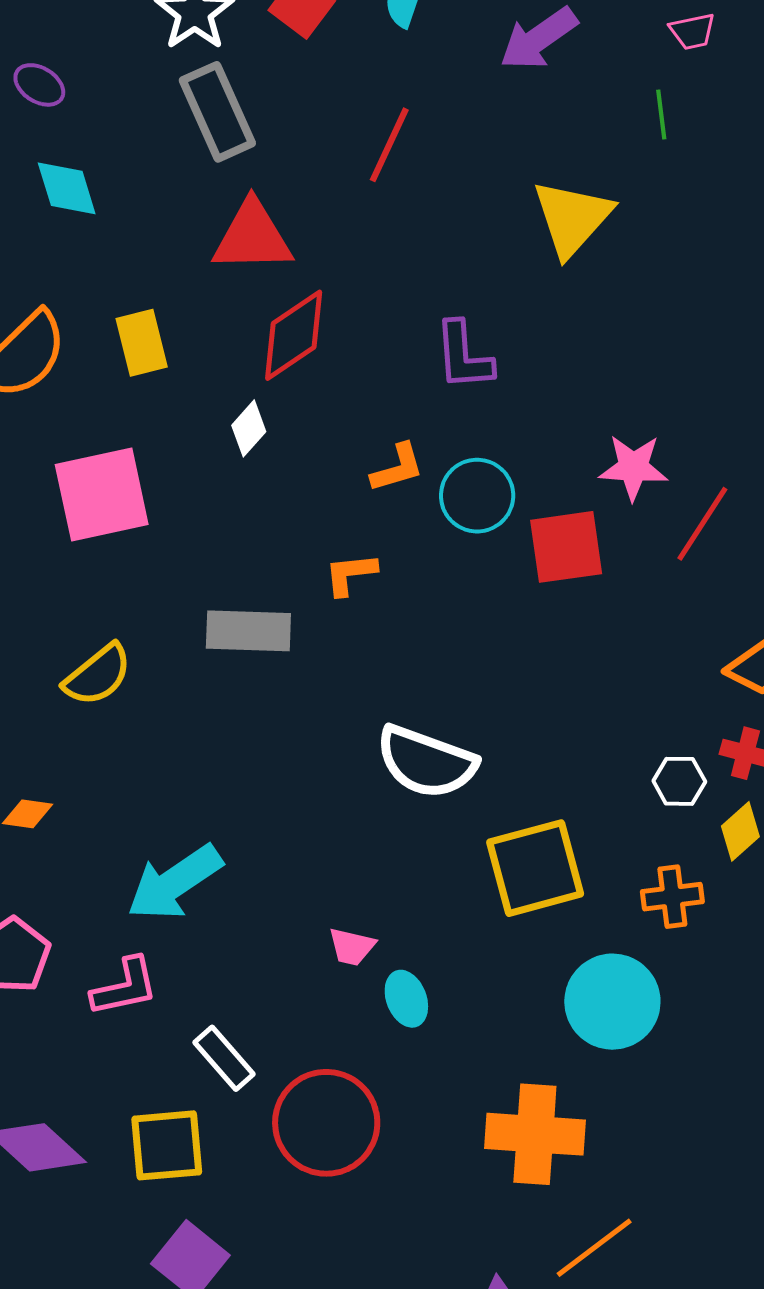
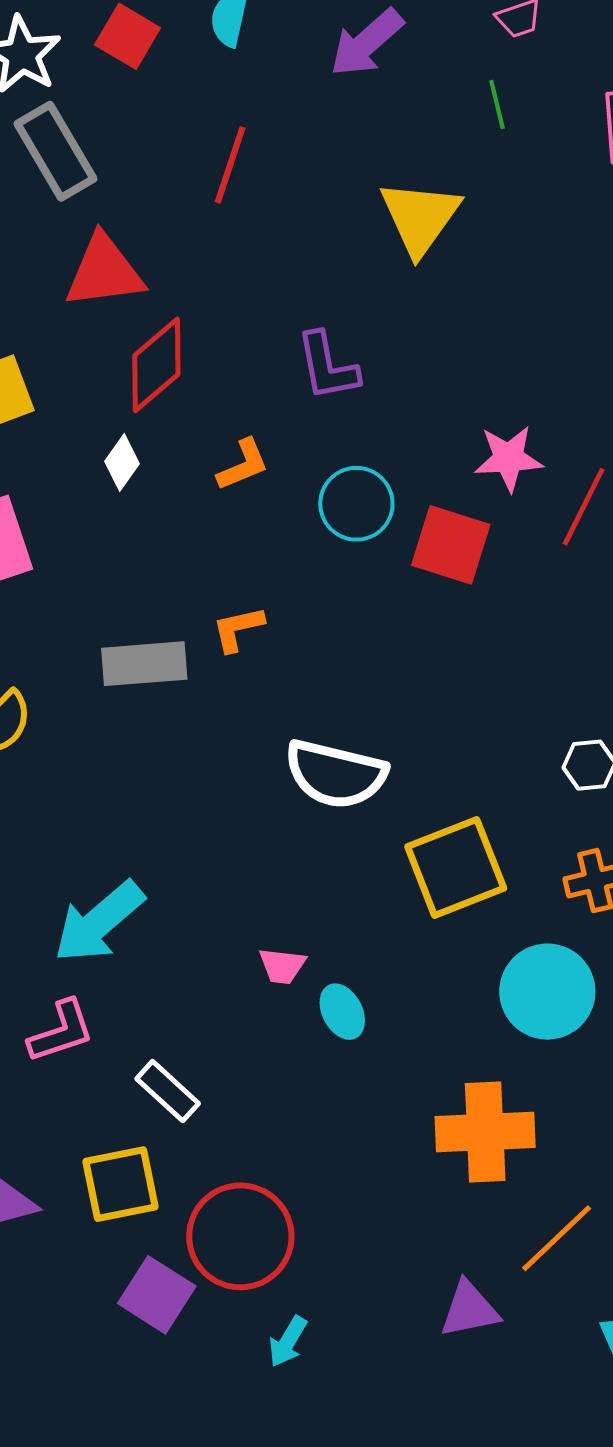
orange L-shape: (397, 468) -> (243, 465), moved
red square: (566, 547) -> (451, 545), turned 32
orange L-shape: (350, 574) -> (238, 629), moved
red circle: (326, 1123) -> (240, 1236), moved

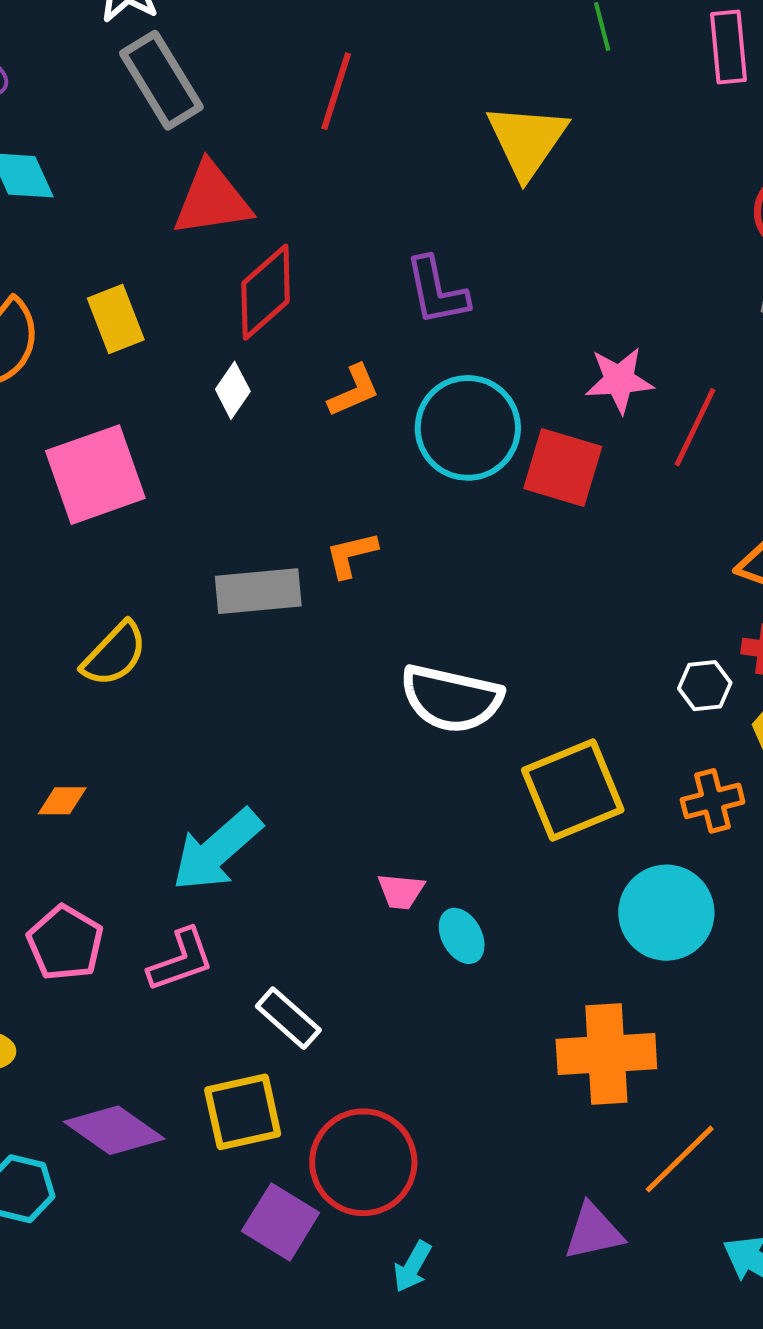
cyan circle: (356, 504) -> (468, 428), size x1.4

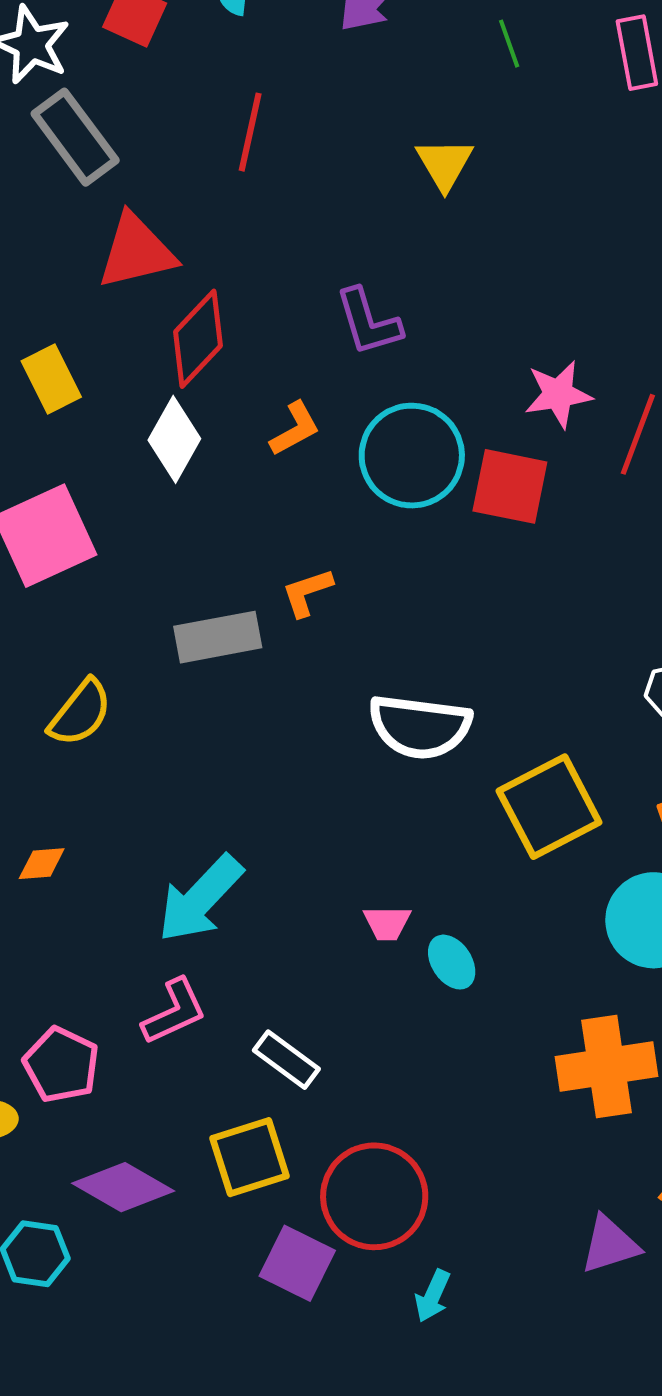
yellow triangle: (527, 140) -> (445, 164), size x0.7
white diamond: (233, 390) -> (174, 439), size x1.5
pink pentagon: (65, 943) -> (61, 1065), moved

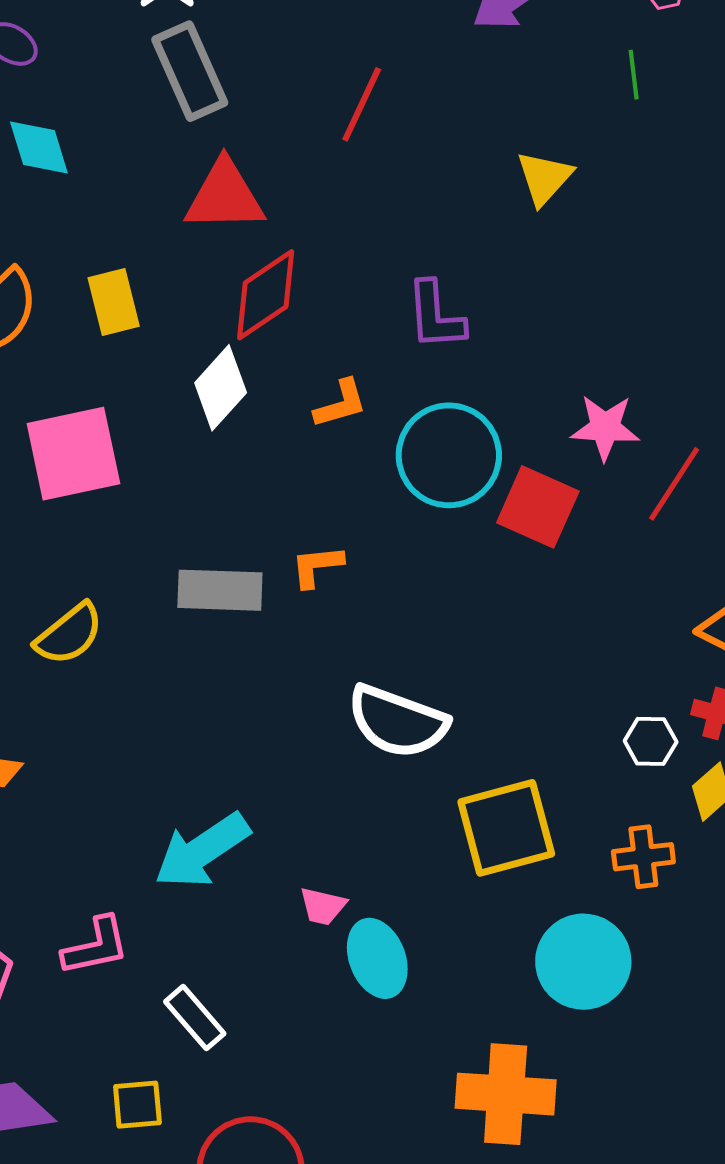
cyan arrow: (200, 899) -> (202, 851), moved
cyan ellipse: (452, 962) -> (377, 958), size x1.4
yellow square: (250, 1157) -> (137, 1105), size x0.7

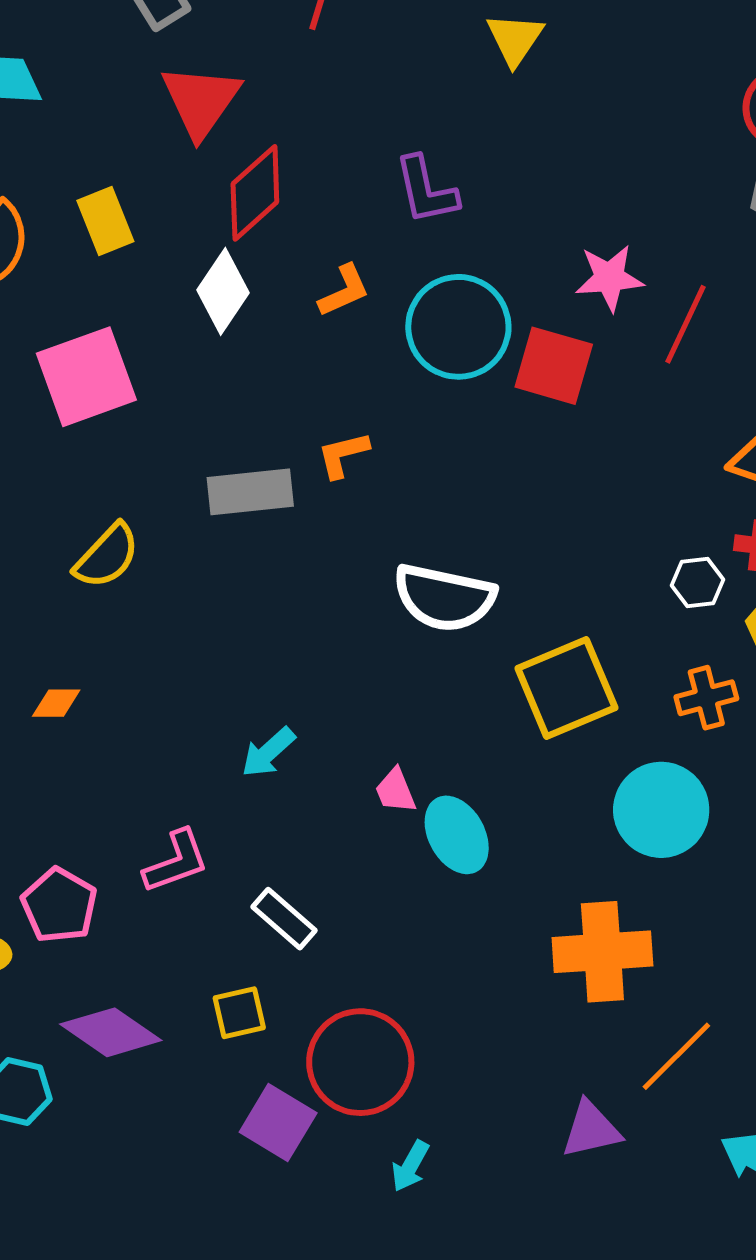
red triangle: (225, 196) -> (201, 101), turned -46
cyan arrow: (202, 851) -> (268, 752), size x0.6
pink trapezoid: (323, 906) -> (395, 791), turned 63

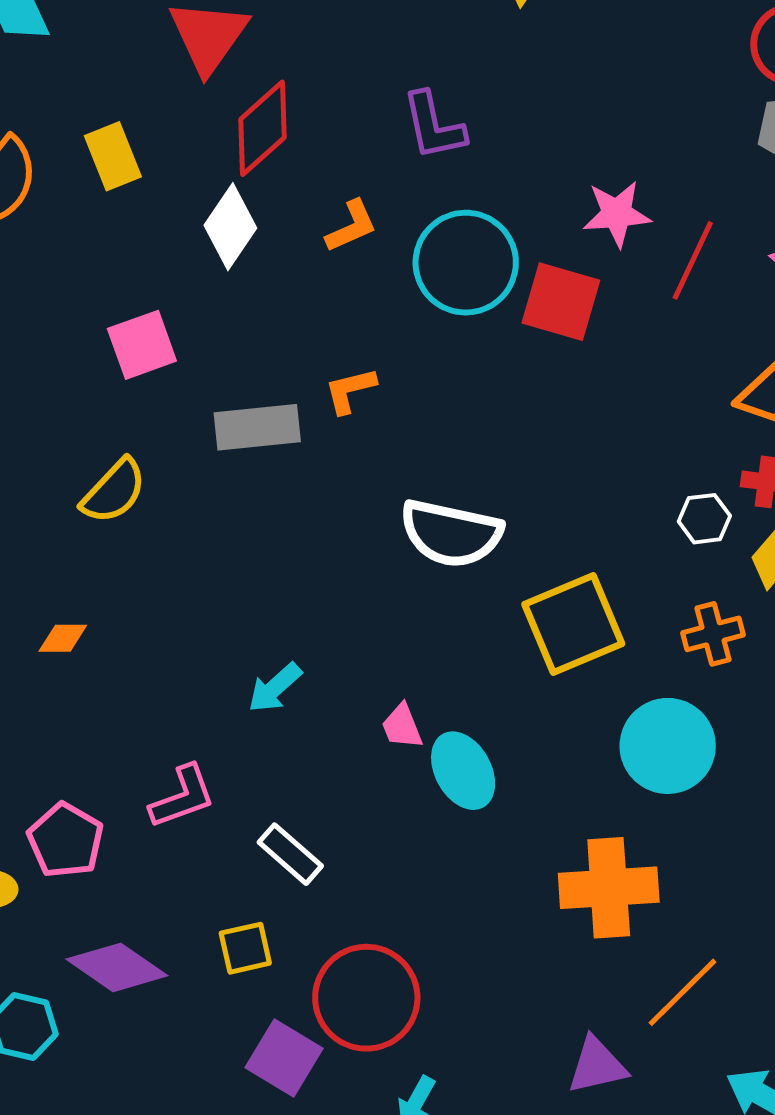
pink square: (86, 377) -> (142, 345), moved, size x0.7

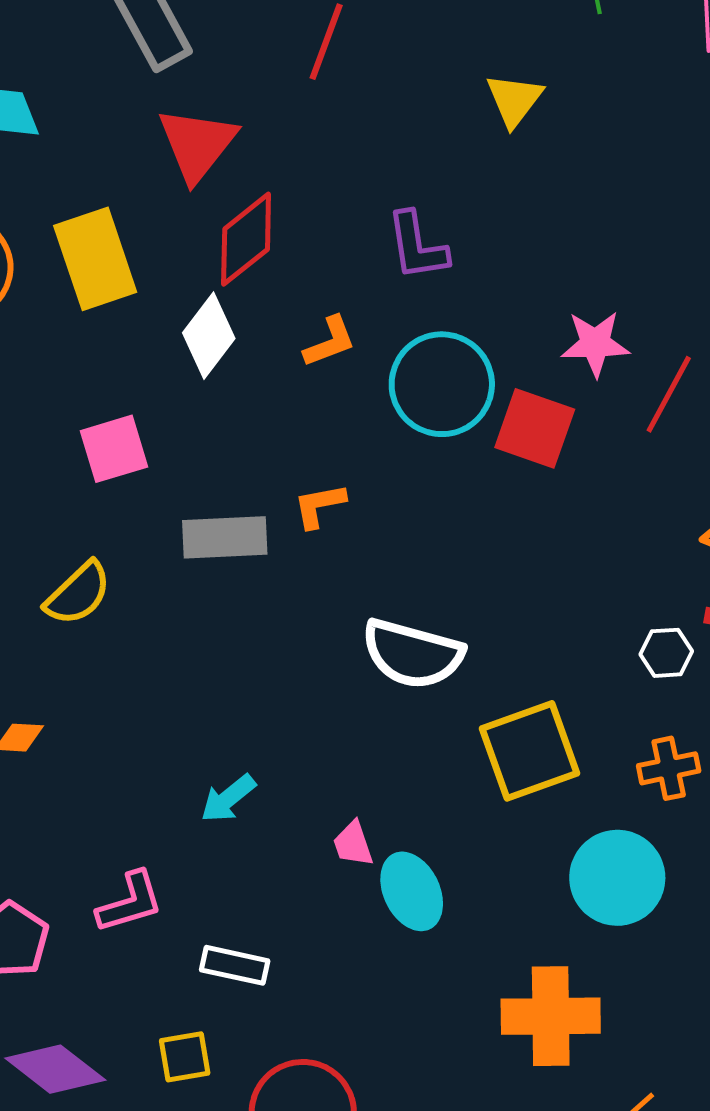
yellow rectangle: (113, 156) -> (95, 259), size x1.5
white rectangle: (290, 854) -> (235, 965), turned -32

